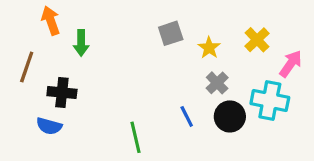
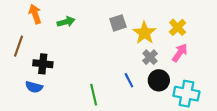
green arrow: (81, 43) -> (66, 22), moved, turned -105
yellow star: (209, 48) -> (144, 33), size x1.5
pink arrow: (291, 64) -> (180, 53), moved
cyan cross: (270, 100) -> (186, 94), moved

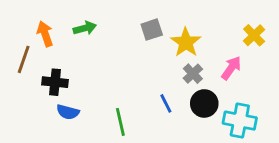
orange arrow: (35, 14) -> (45, 34), moved
yellow cross: (178, 27) -> (254, 35), moved
blue semicircle: (34, 87) -> (68, 112), moved

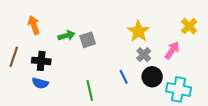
green arrow: (85, 28) -> (67, 36), moved
gray square: (152, 30) -> (88, 40), moved
brown line: (24, 59) -> (14, 57), moved
blue semicircle: (68, 112) -> (40, 83), moved

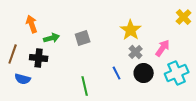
yellow cross: (189, 26) -> (184, 17), moved
green arrow: (67, 36) -> (52, 38), moved
blue semicircle: (40, 83) -> (23, 79), moved
cyan cross: (179, 89) -> (177, 73), moved, turned -35

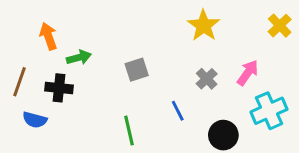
yellow star: (131, 30) -> (204, 26), moved
gray square: (83, 38) -> (137, 70), moved
black circle: (144, 73) -> (223, 135), moved

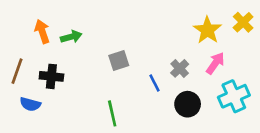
yellow star: (204, 26) -> (207, 30), moved
green arrow: (79, 57) -> (71, 37), moved
blue line: (178, 111) -> (155, 83), moved
black circle: (223, 135) -> (188, 104), moved

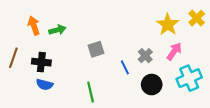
blue semicircle: (30, 104) -> (45, 85), moved

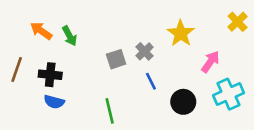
yellow star: (168, 25) -> (181, 33), moved
orange arrow: (34, 26) -> (41, 31), turned -36
green arrow: (57, 30) -> (70, 36), turned 77
gray cross: (145, 56) -> (145, 51), moved

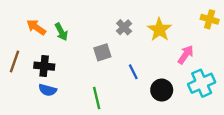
yellow cross: (238, 22) -> (210, 19), turned -30
gray cross: (145, 51) -> (124, 27), moved

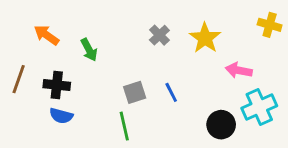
green arrow: (61, 32) -> (89, 50), moved
gray square: (102, 52) -> (135, 92), moved
pink arrow: (186, 55) -> (239, 70), turned -114
black circle: (162, 90) -> (221, 125), moved

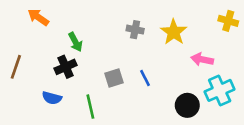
orange arrow: (46, 35) -> (38, 17), moved
gray cross: (159, 35) -> (135, 30), turned -35
black cross: (57, 85) -> (66, 67), moved, turned -30
green line: (124, 126) -> (90, 107), moved

